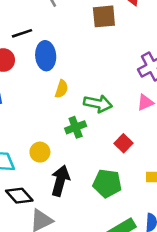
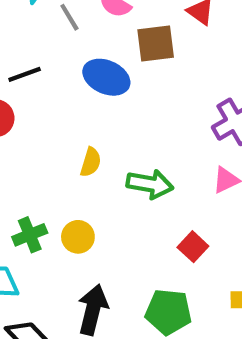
blue ellipse: (46, 56) -> (106, 77), moved, turned -60
green cross: (76, 127) -> (30, 235), moved
yellow circle: (40, 152) -> (78, 237), moved

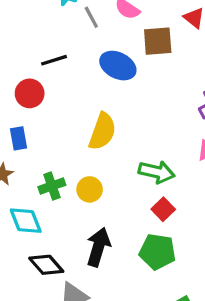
yellow semicircle: (91, 162) -> (102, 131), size x1.6
green arrow: (150, 184) -> (157, 172), moved
red square: (193, 247) -> (163, 209), moved

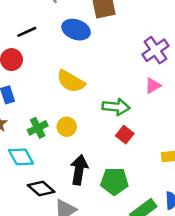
yellow semicircle: (102, 131) -> (71, 81), turned 108
green pentagon: (157, 252) -> (114, 181), moved

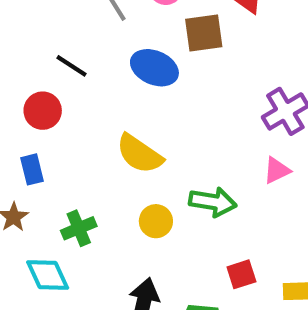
black line: (27, 32) -> (71, 66), turned 54
yellow circle: (67, 127) -> (156, 221), moved
red square: (125, 135) -> (241, 274), moved, turned 30

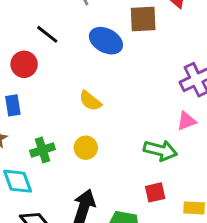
yellow semicircle: (140, 154) -> (90, 101), size x0.7
green arrow: (213, 202) -> (160, 150), moved
yellow circle: (156, 221) -> (86, 148), moved

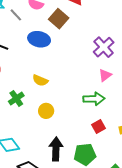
brown square: (143, 19) -> (59, 19), turned -30
green cross: (43, 150) -> (16, 99), moved

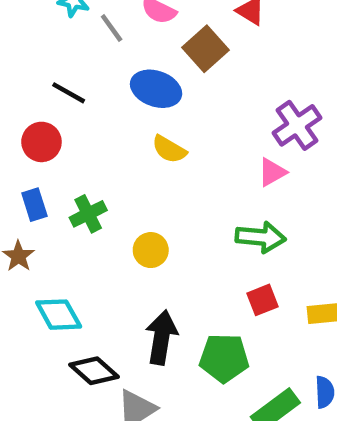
pink triangle: (105, 75) -> (272, 172), moved
yellow semicircle: (40, 80) -> (169, 149), moved

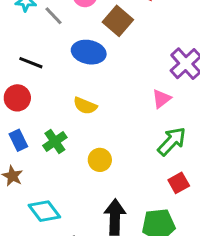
yellow semicircle: (169, 149) -> (85, 106), moved
pink triangle: (272, 172) -> (162, 99), moved
green arrow: (261, 237) -> (172, 141), turned -44

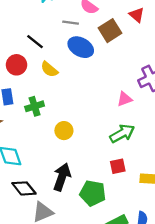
gray line: (54, 16) -> (71, 23), moved, turned -56
yellow semicircle: (85, 106) -> (49, 69), moved

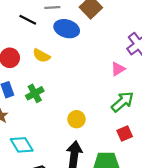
black line: (35, 42) -> (28, 20), moved
yellow circle: (64, 131) -> (76, 119), moved

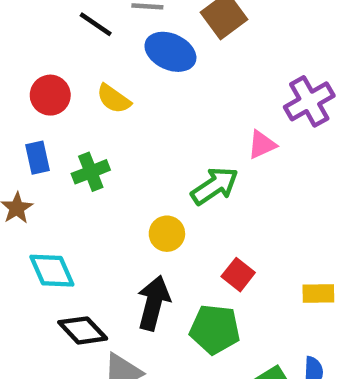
green arrow: (122, 102) -> (215, 186), moved
red square: (125, 134) -> (238, 275), moved, turned -35

